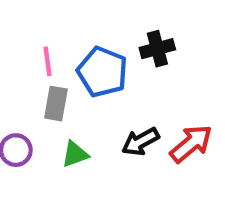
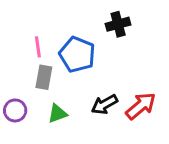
black cross: (157, 49) -> (118, 24), moved

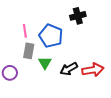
red arrow: (141, 106) -> (93, 70), turned 30
green triangle: (58, 113) -> (45, 63), moved, turned -40

